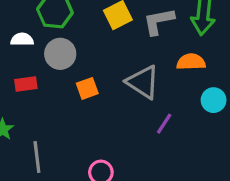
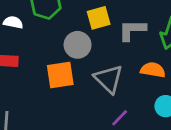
gray circle: (60, 54) -> (78, 45), moved
orange square: (87, 88) -> (60, 75), size x1.5

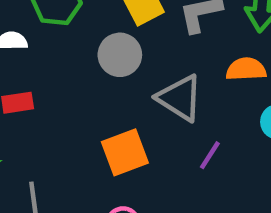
orange square: (60, 75) -> (125, 152), moved

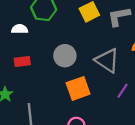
gray circle: (120, 55) -> (65, 56), moved

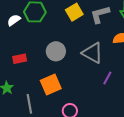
white semicircle: (20, 29) -> (14, 20), moved, turned -32
orange square: (78, 88) -> (51, 84), moved

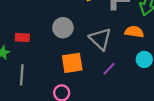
red rectangle: (20, 59) -> (22, 37), moved
orange square: (51, 84) -> (72, 63), moved

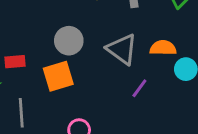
orange semicircle: (134, 32) -> (163, 48), moved
orange square: (72, 63) -> (58, 76), moved

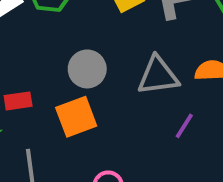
gray triangle: (122, 49) -> (158, 76), turned -40

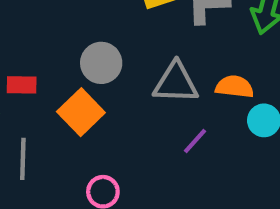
orange square: (76, 117) -> (81, 112), turned -33

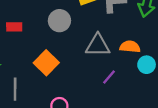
gray circle: (101, 63) -> (59, 21), moved
red rectangle: (22, 85) -> (14, 27), moved

